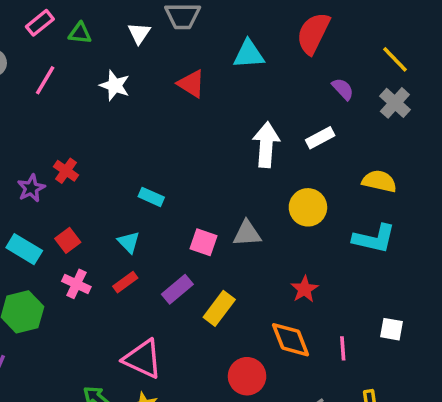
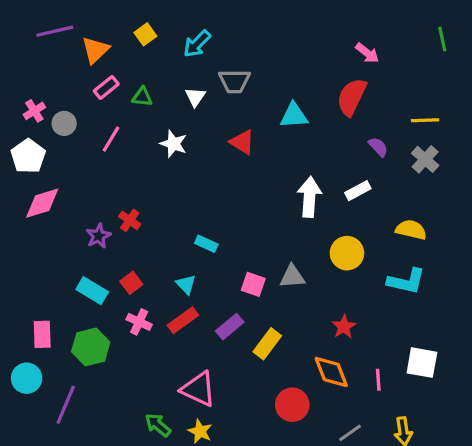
yellow line: (395, 59) -> (425, 120), turned -48
red rectangle: (125, 282) -> (183, 320), size x1.4
white square: (392, 329) -> (422, 363), size x1.5

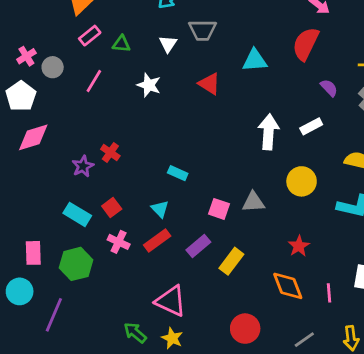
red circle: (292, 405) -> (245, 329), moved

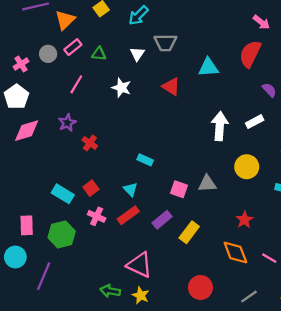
gray circle: (53, 67) -> (48, 54), moved
purple star: (83, 166) -> (67, 123), moved
pink line: (329, 293) -> (269, 258), turned -56
green arrow: (135, 333) -> (110, 291), turned -30

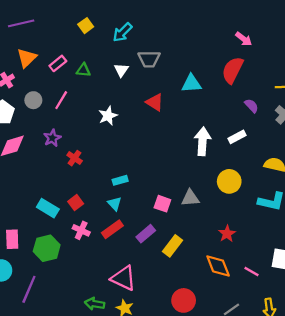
orange triangle: (65, 20) -> (27, 58), moved
gray circle: (48, 54) -> (33, 100), moved
white star: (121, 88) -> (108, 116), moved, turned 30
cyan rectangle: (145, 160) -> (120, 180), moved, turned -40

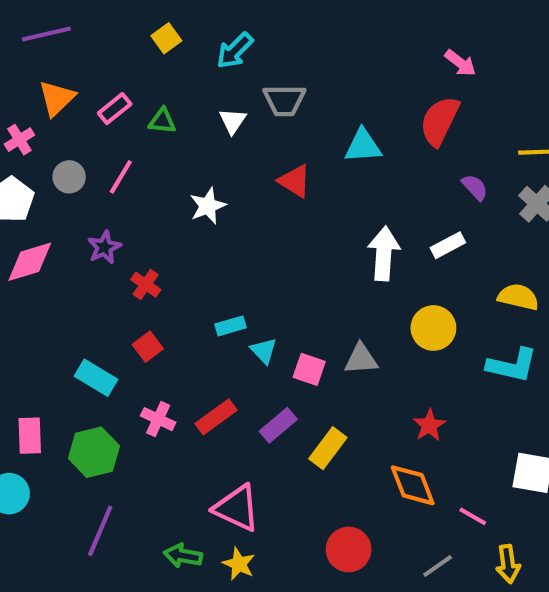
red square: (76, 203) -> (148, 347), moved
cyan triangle: (115, 204) -> (264, 351), moved
pink line: (251, 272) -> (473, 516), moved
purple line: (29, 289) -> (100, 531), moved

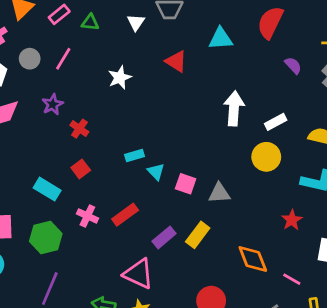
white rectangle: (448, 245) -> (276, 122), moved
gray triangle: (361, 359) -> (219, 193), moved
purple rectangle: (278, 425) -> (164, 237), moved
red star: (429, 425) -> (292, 220), moved

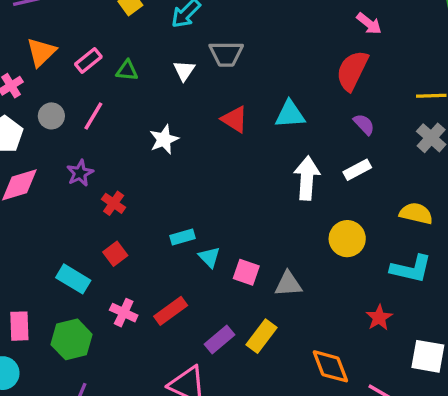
cyan triangle: (221, 39) -> (290, 114), moved
purple semicircle: (293, 65) -> (364, 124), moved
white rectangle: (276, 122) -> (357, 170), moved

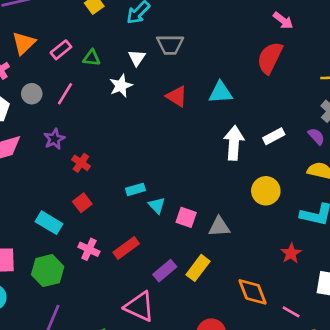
purple semicircle: (364, 124) -> (316, 136), moved
white star: (164, 139) -> (121, 86), moved

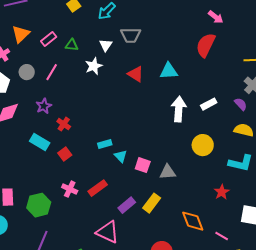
cyan rectangle: (49, 223) -> (40, 142), moved

